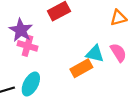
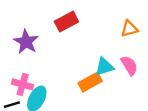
pink cross: (27, 46) -> (23, 84), moved
cyan triangle: (95, 54) -> (104, 67), turned -30

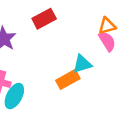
pink semicircle: (129, 65) -> (107, 41), moved

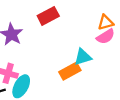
pink semicircle: (107, 41) -> (106, 36), turned 90

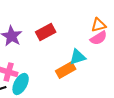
red rectangle: (48, 16) -> (46, 32), moved

